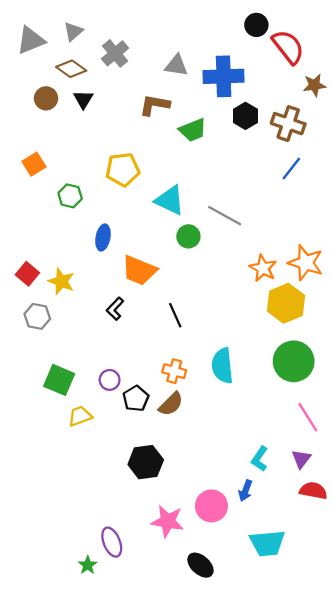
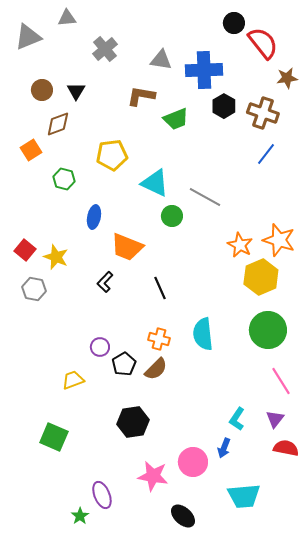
gray triangle: (73, 32) -> (67, 18), moved, turned 36
brown diamond: (71, 69) -> (58, 124), moved, turned -56
green square: (59, 380) -> (54, 437), moved

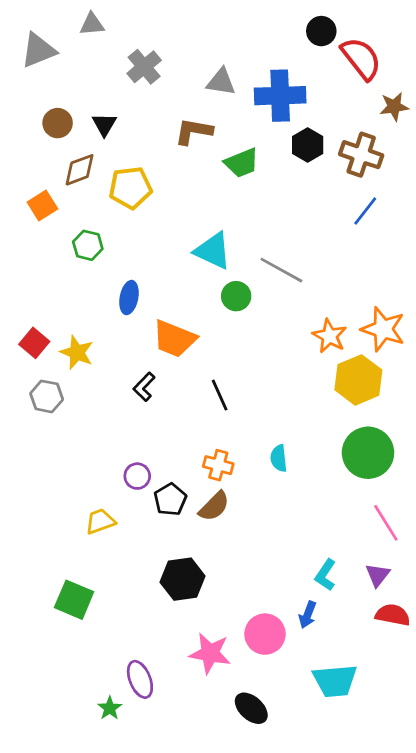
yellow pentagon: (112, 155) -> (130, 188), moved
cyan semicircle: (203, 334) -> (279, 458), size x0.6

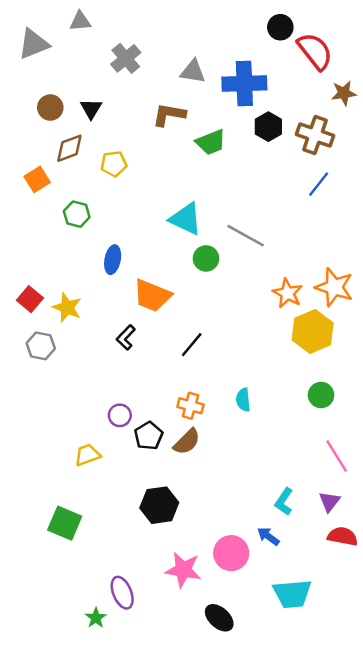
yellow pentagon: (130, 188) -> (114, 164), size x0.7
black line: (220, 395) -> (192, 345), turned 64
green circle: (368, 453) -> (321, 395), size x0.6
blue arrow: (308, 615) -> (268, 536), turned 105

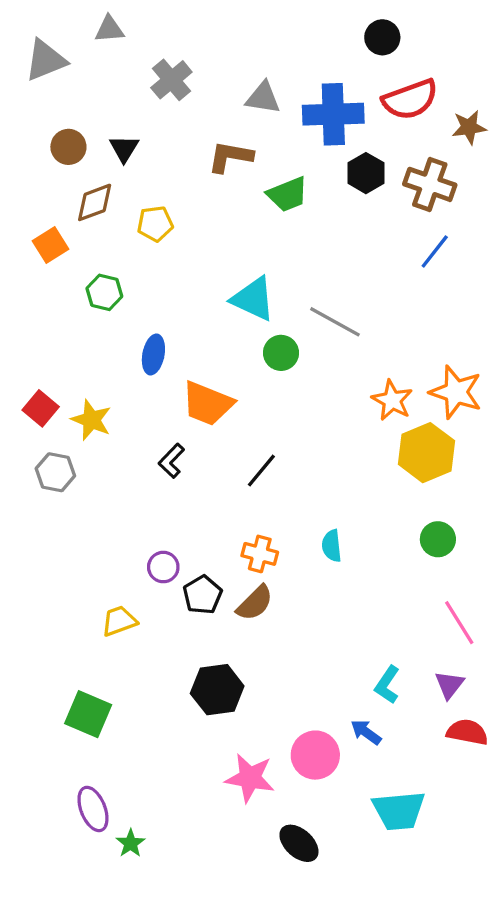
red semicircle: (315, 51) -> (410, 99), moved, turned 108
purple ellipse: (122, 593) -> (93, 809), moved

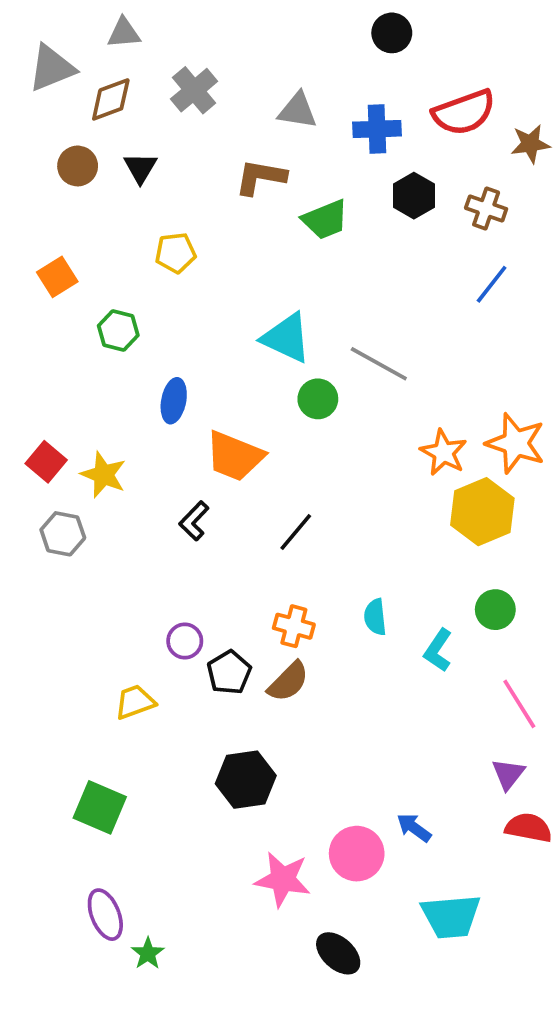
black circle: (382, 37) -> (392, 33), moved
blue cross: (333, 114) -> (377, 129), size x0.7
brown cross: (430, 184) -> (486, 208), size x0.7
brown diamond: (95, 202) -> (111, 99), moved
cyan L-shape: (387, 685) -> (438, 650), moved

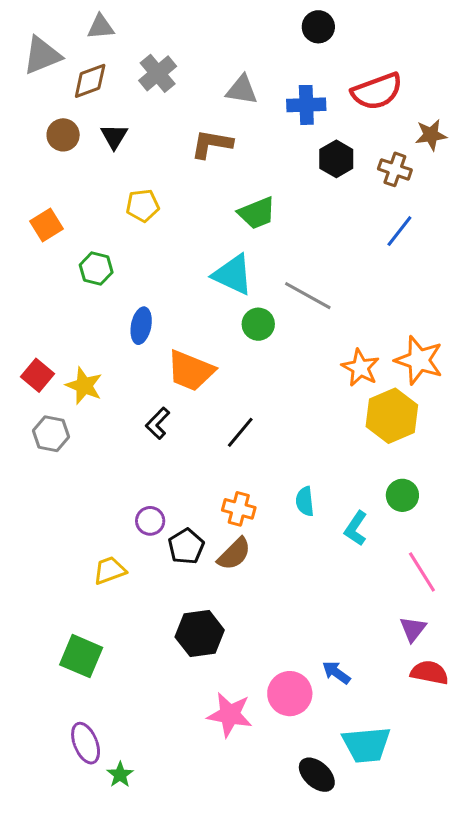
brown star: (530, 144) -> (431, 135), moved
green trapezoid: (325, 220) -> (257, 213), moved
black ellipse: (338, 953) -> (317, 775), moved

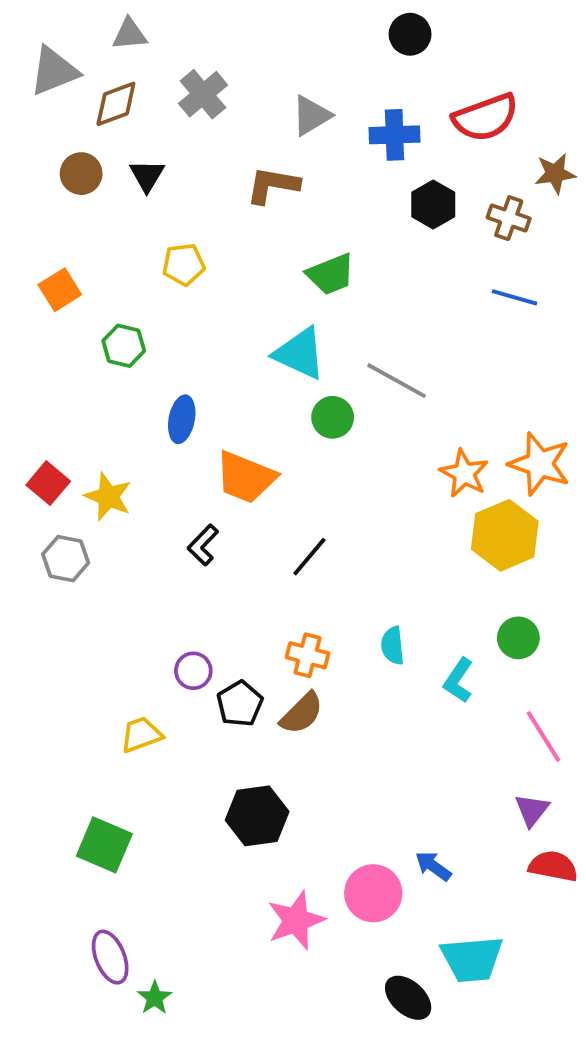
gray triangle: (242, 90) -> (311, 116), turned -40
blue line: (399, 231) -> (514, 297), turned 68
pink star: (230, 715) -> (296, 920), turned -30

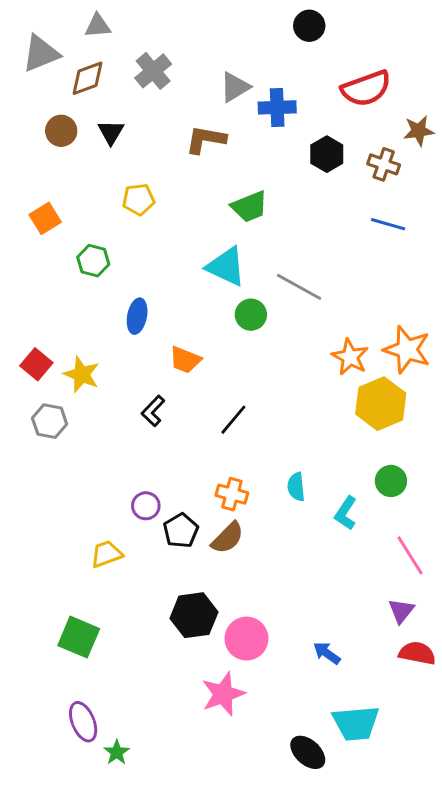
blue cross: (395, 135) -> (277, 107), moved
orange trapezoid: (246, 477) -> (185, 360), size x0.7
pink circle: (373, 893) -> (247, 639), moved

